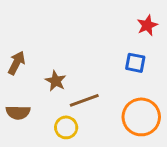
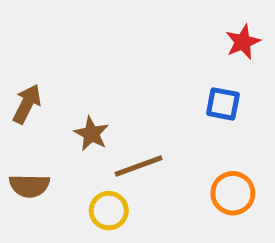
orange circle: (141, 117) -> (233, 193), size x0.7

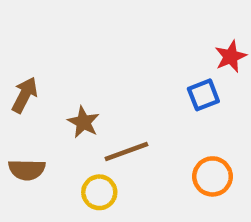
red star: (243, 42) -> (231, 56), moved
blue square: (223, 104) -> (203, 95), turned -32

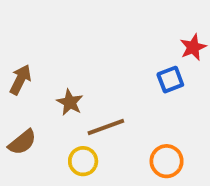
brown semicircle: (27, 170) -> (22, 142), turned -40
orange circle: (213, 176) -> (167, 161), moved

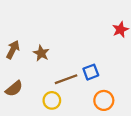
blue square: (170, 80) -> (91, 72), moved
brown star: (70, 102) -> (41, 53), moved

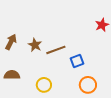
brown line: (66, 79) -> (56, 50), moved
brown semicircle: (14, 89) -> (12, 75), turned -140

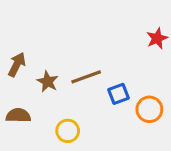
brown star: (35, 45) -> (48, 82), moved
orange circle: (88, 85) -> (149, 109), moved

